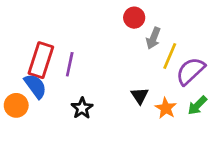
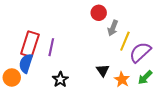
blue semicircle: (35, 86) -> (26, 63), turned -126

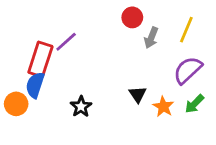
yellow line: (125, 41) -> (186, 30), moved
purple line: (51, 47) -> (66, 42), moved, turned 36

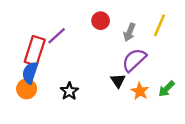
red circle: (132, 17) -> (101, 21), moved
purple semicircle: (188, 70) -> (134, 60), moved
orange circle: (16, 104) -> (27, 89), moved

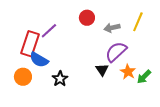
gray arrow: (129, 32) -> (112, 28), turned 56
blue semicircle: (30, 73) -> (39, 60), moved, turned -78
orange star: (140, 91) -> (128, 72), moved

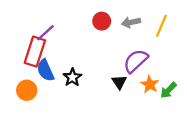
gray arrow: (112, 28) -> (131, 22), moved
purple line: (49, 31) -> (45, 33), moved
blue semicircle: (39, 60) -> (45, 70), turned 36
black star: (60, 79) -> (72, 77), moved

